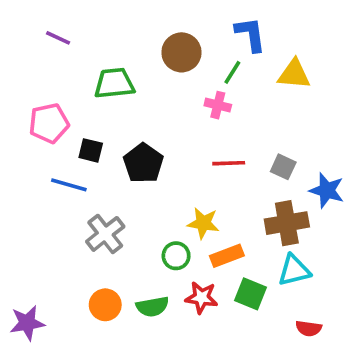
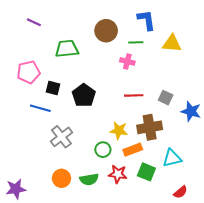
green line: (232, 72) -> (136, 42), turned 56
brown cross: (287, 223) -> (150, 127), moved
red semicircle: (309, 328) -> (180, 192), turned -48

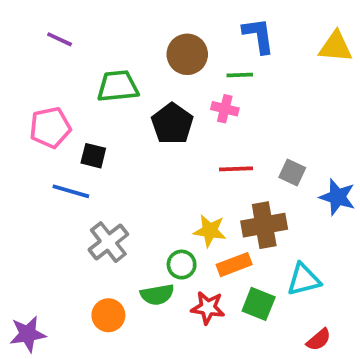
yellow triangle: (172, 43) -> (336, 47), moved
black pentagon: (84, 95) -> (172, 124), moved
green semicircle: (89, 179) -> (157, 295), moved

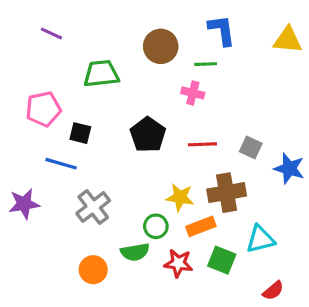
black pentagon: (172, 124) -> (148, 135), moved
purple star: (28, 334) -> (24, 204), moved

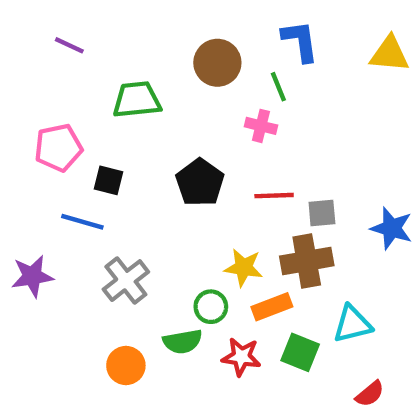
green line: (206, 64) -> (278, 87), turned 70
gray square: (251, 148) -> (322, 213), moved, turned -30

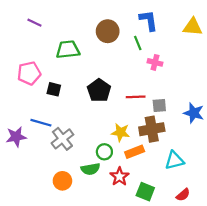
pink cross: (261, 126) -> (155, 62), moved
blue line: (82, 222) -> (41, 123), moved
green square: (300, 352) -> (145, 192), moved
red star: (241, 357) -> (119, 177), turned 30

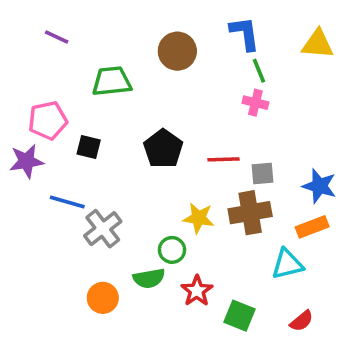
green line: (138, 43) -> (259, 71), moved
purple star: (16, 137) -> (26, 161), moved
orange rectangle: (135, 152) -> (312, 227), moved

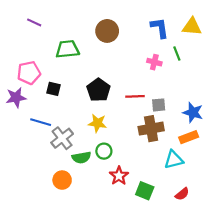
blue L-shape: (245, 33) -> (160, 28), moved
green line: (259, 71) -> (177, 54), moved
yellow star: (199, 218) -> (97, 123), moved
green semicircle: (149, 278) -> (81, 158), moved

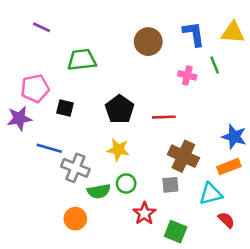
brown circle: (107, 31) -> (148, 42), moved
gray square: (159, 105) -> (170, 185), moved
brown cross: (151, 129) -> (183, 156), turned 35
gray cross: (62, 138) -> (75, 168), turned -30
red semicircle: (182, 194) -> (226, 220), moved, turned -96

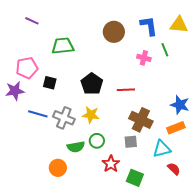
gray cross: (75, 168) -> (64, 118), moved

